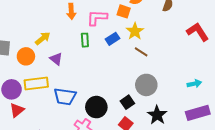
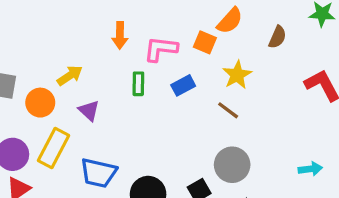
yellow star: (135, 31) -> (237, 75), moved
yellow rectangle: (36, 83) -> (54, 148), turned -60

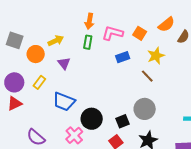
orange semicircle: (230, 21) -> (166, 24), moved
green rectangle: (138, 84) -> (88, 42), moved
yellow rectangle: (54, 148) -> (39, 82), size x0.6

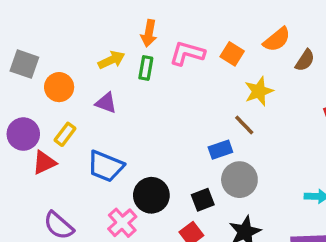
yellow arrow: (56, 41) -> (111, 60), moved
blue rectangle: (123, 57) -> (220, 150), moved
purple triangle: (64, 63) -> (106, 103), turned -32
red triangle: (15, 104) -> (44, 163), moved

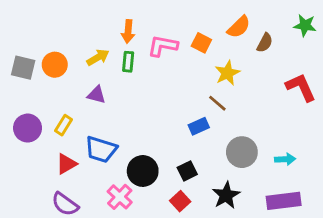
orange circle: (59, 87) -> (55, 65), moved
red triangle: (44, 163) -> (66, 164), moved
gray circle: (239, 180) -> (242, 152), moved

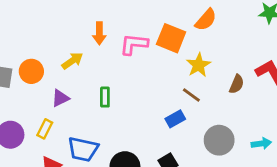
orange square: (201, 43) -> (171, 38), size x1.5
brown semicircle: (265, 43) -> (237, 84), moved
green rectangle: (128, 62) -> (105, 97), moved
purple triangle: (97, 95) -> (60, 98), moved, turned -36

